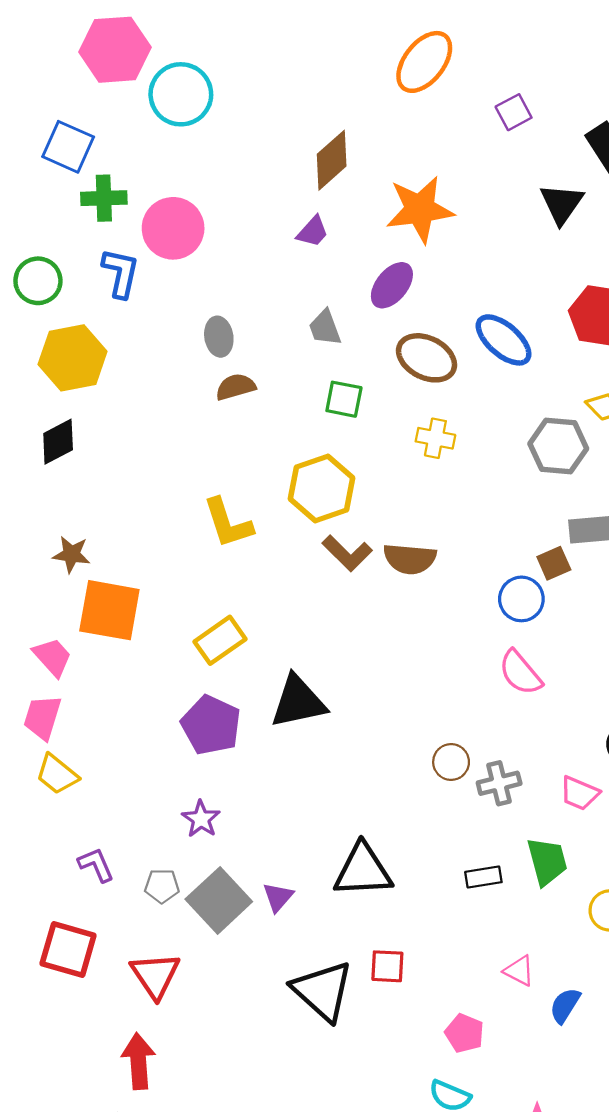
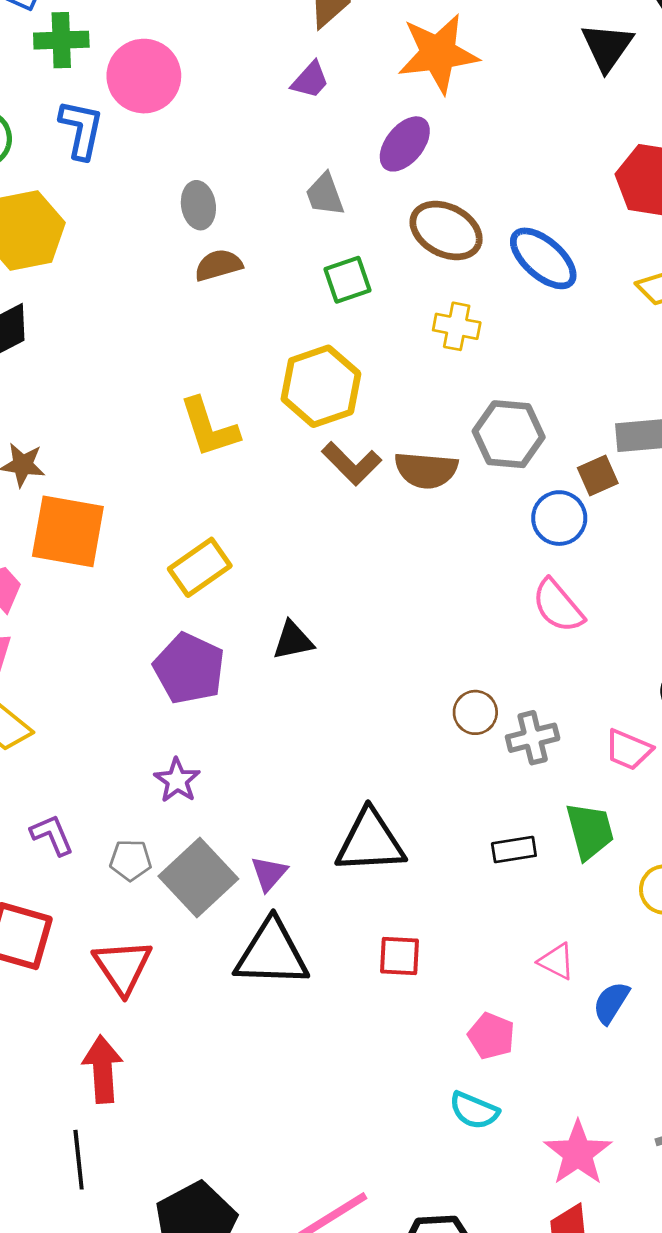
blue ellipse: (504, 340) -> (543, 258), moved
green square: (344, 399) -> (348, 280), turned -30
gray hexagon: (558, 446) -> (509, 434), moved
black triangle: (298, 702) -> (293, 641), size x0.6
black triangle: (323, 991) -> (272, 953), moved, turned -40

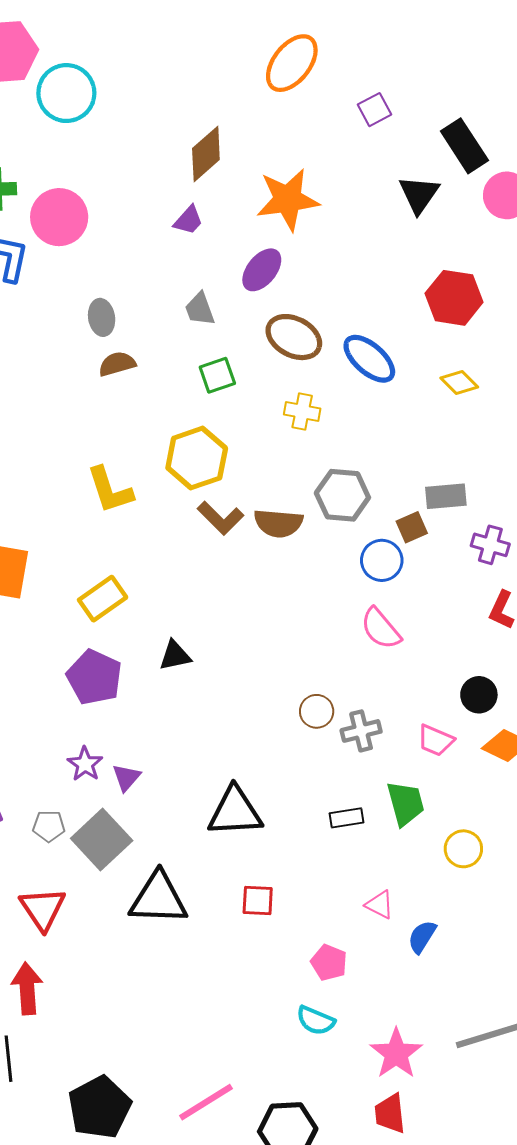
purple triangle: (269, 874) -> (126, 777), moved

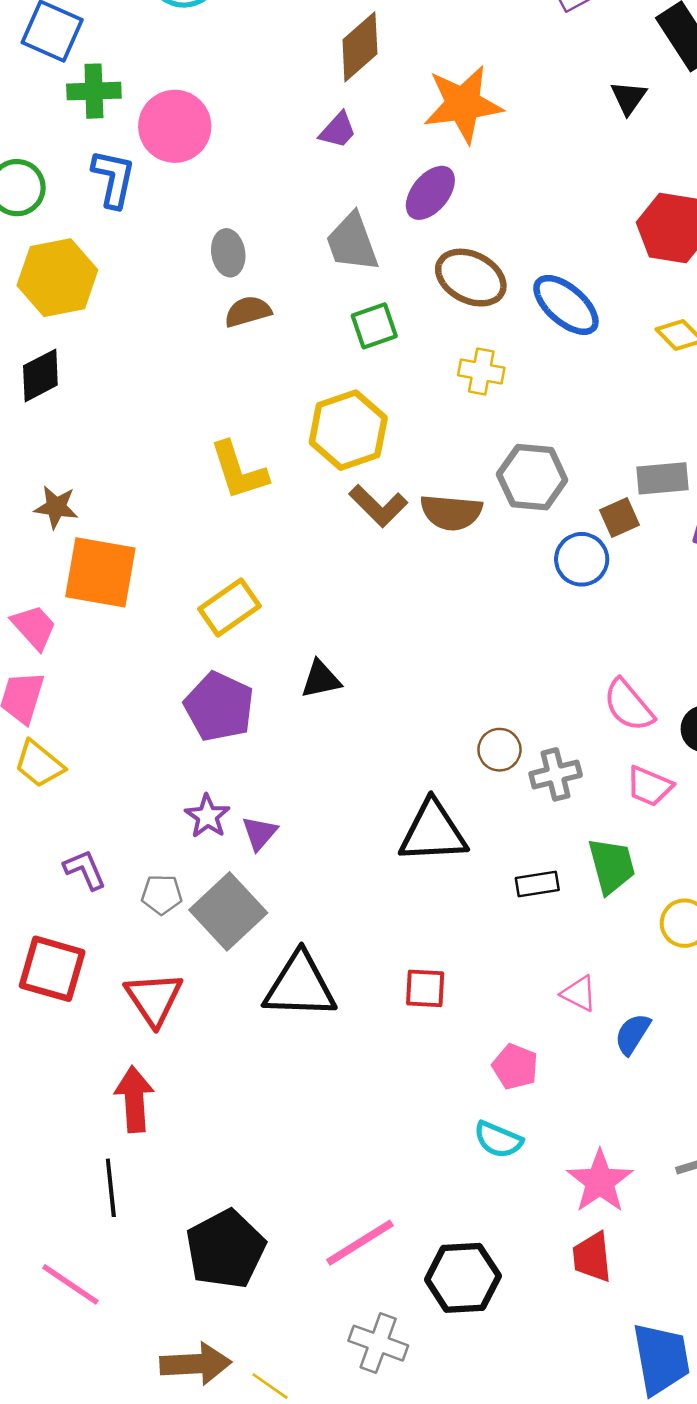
black triangle: (419, 194) -> (629, 98), size x0.7
gray trapezoid: (200, 309) -> (352, 242), size x1.4
pink semicircle: (381, 629) -> (629, 705), moved
black triangle: (235, 812) -> (433, 832), moved

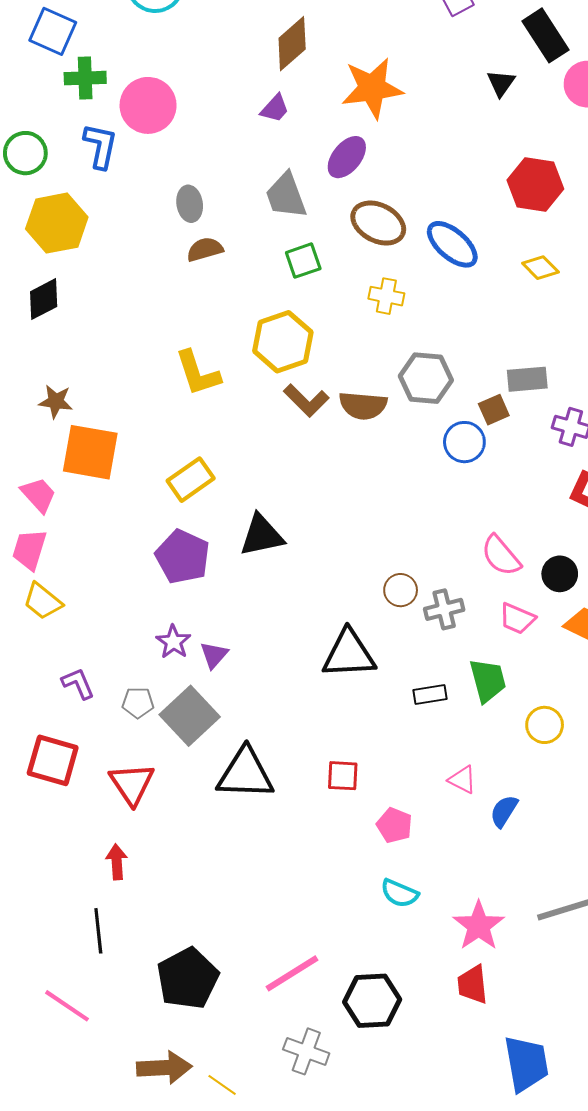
black triangle: (321, 679) -> (262, 535), size x1.4
pink pentagon: (515, 1067) -> (394, 825), moved
red arrow: (134, 1099) -> (117, 862), size x0.7

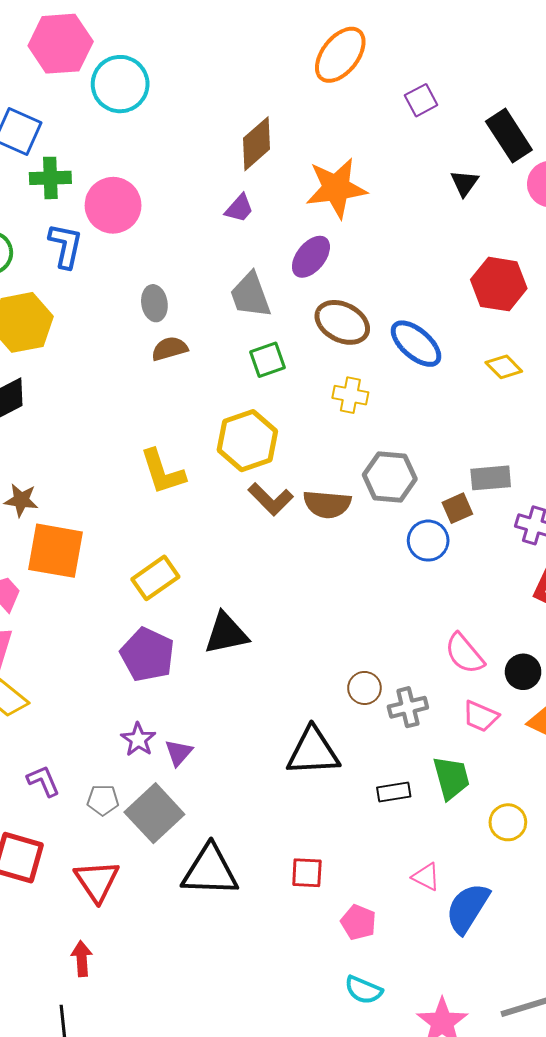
blue semicircle: (504, 811) -> (467, 908), size x1.6

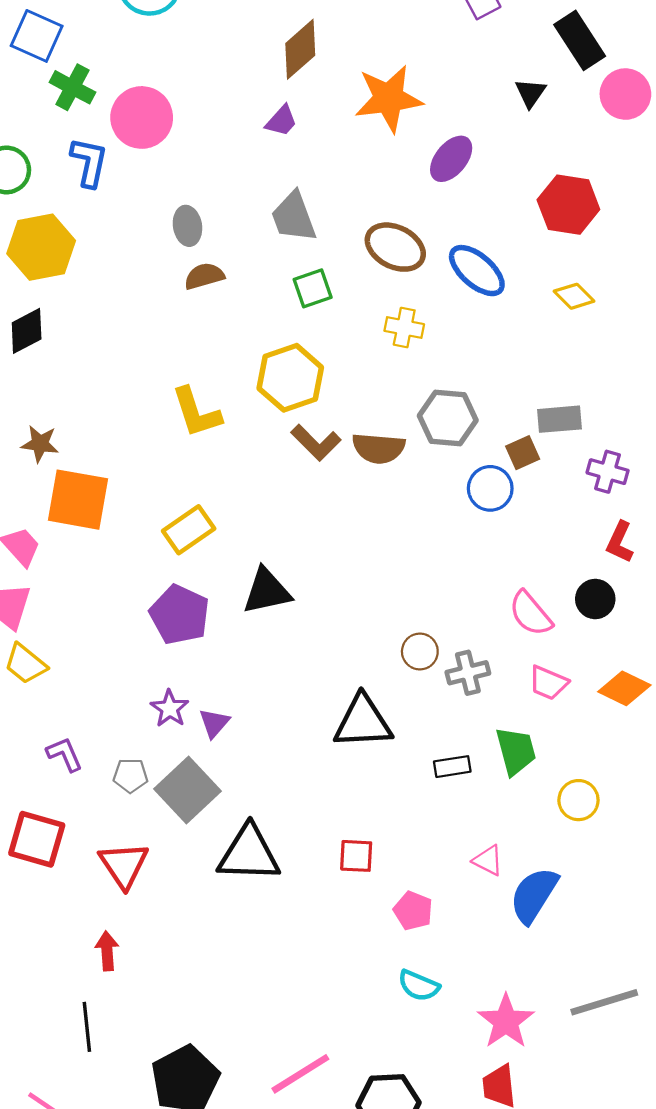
green cross: (50, 178) -> (72, 87), turned 30
purple ellipse: (311, 257) -> (451, 159), moved
black circle: (523, 672) -> (595, 599), moved

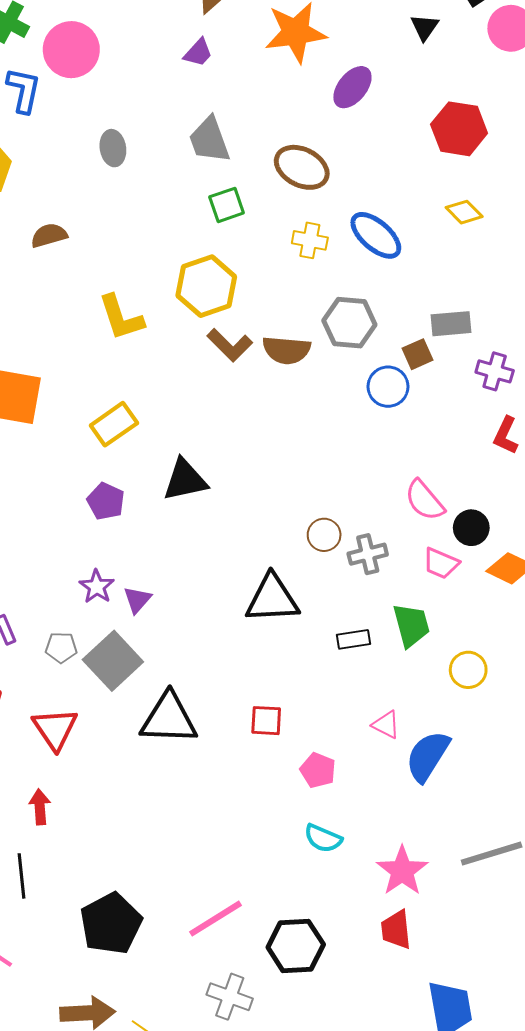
blue ellipse: (477, 271) -> (376, 235), moved
brown semicircle: (204, 276) -> (49, 235), moved
black circle: (595, 599) -> (471, 528), moved
purple pentagon: (180, 615) -> (106, 501), size x0.7

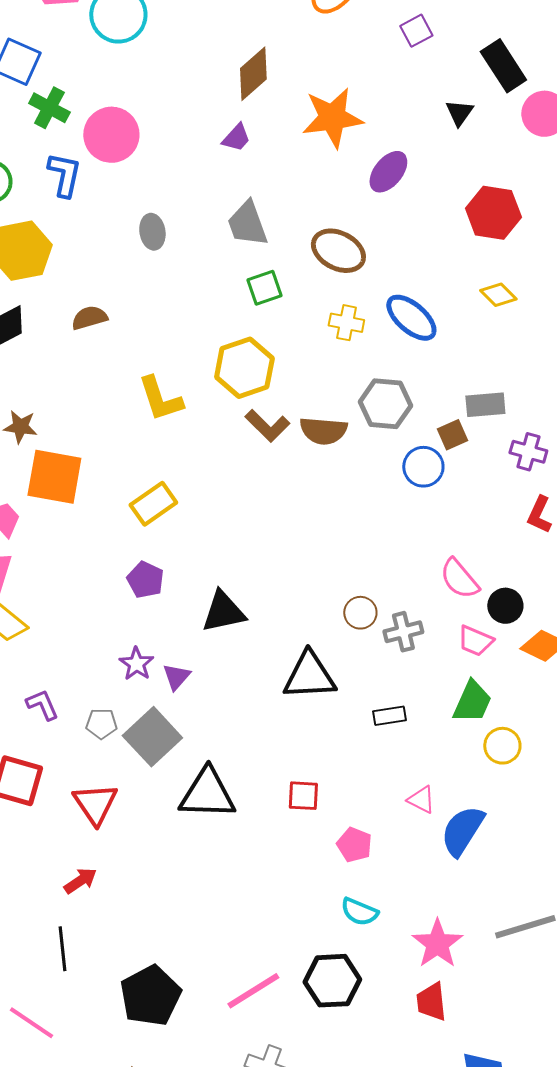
black triangle: (185, 480) -> (223, 612), moved
green trapezoid: (411, 625) -> (472, 702), moved, turned 39
red arrow: (40, 807) -> (80, 881), turned 60
black hexagon: (296, 946) -> (332, 981), moved

